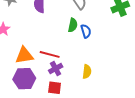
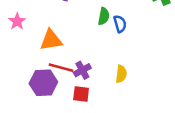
red line: (50, 54) -> (61, 68), moved
orange triangle: (24, 55) -> (51, 40), moved

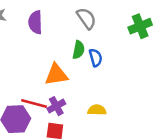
orange triangle: (51, 40) -> (56, 75), moved
yellow semicircle: (121, 74) -> (97, 110), turned -96

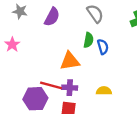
purple semicircle: (35, 22) -> (52, 17), turned -150
purple cross: (56, 106) -> (70, 88), turned 32

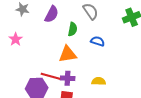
green semicircle: (88, 40) -> (73, 29), moved
blue semicircle: (103, 47) -> (98, 41), turned -56

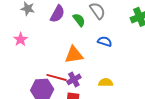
green semicircle: (73, 29) -> (79, 20), moved, turned -48
purple cross: (68, 78) -> (74, 79), turned -32

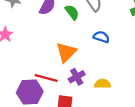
orange triangle: (74, 55) -> (66, 52), turned -36
purple cross: (74, 79) -> (77, 77), moved

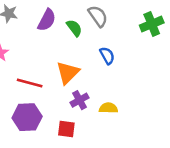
blue semicircle: (101, 37) -> (107, 56), turned 42
red line: (46, 78) -> (30, 83), moved

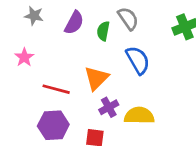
green semicircle: (74, 28) -> (103, 31), turned -132
blue semicircle: (107, 56) -> (138, 60), size x1.5
yellow semicircle: (108, 108) -> (139, 116), size x1.5

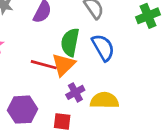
green semicircle: (103, 31) -> (70, 42), moved, size x1.5
red line: (56, 89) -> (44, 65), moved

